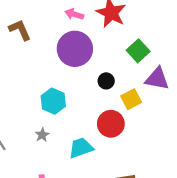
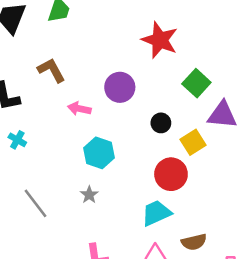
pink arrow: (74, 14) -> (79, 109), moved
purple circle: (75, 49) -> (120, 87), size x0.7
cyan trapezoid: (81, 148) -> (156, 213), moved

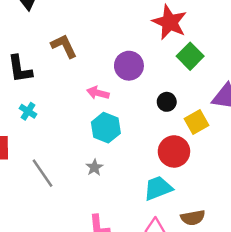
green square: (196, 83) -> (190, 56), moved
pink arrow: (79, 109) -> (98, 93), moved

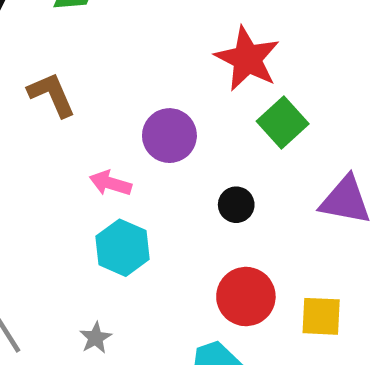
yellow square: (197, 122) -> (321, 316), moved, turned 30
gray star: (94, 167) -> (96, 338), moved

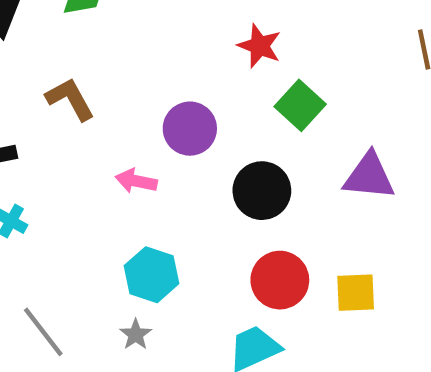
red star: (247, 59) -> (259, 46), size x0.7
black circle: (236, 205) -> (262, 191), size x1.6
cyan hexagon: (123, 248) -> (152, 275), moved

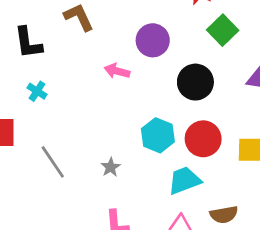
cyan hexagon: (152, 275) -> (158, 135), moved

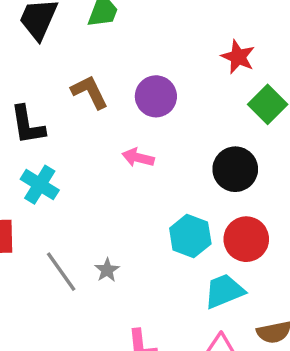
purple circle: (153, 40) -> (156, 96), moved
cyan cross: (37, 91) -> (40, 185), size x1.5
gray star: (111, 167) -> (107, 270), moved

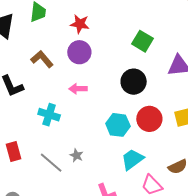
red star: (238, 57) -> (80, 24), moved
cyan cross: (40, 185) -> (49, 115), moved
cyan trapezoid: (224, 291) -> (132, 159), moved

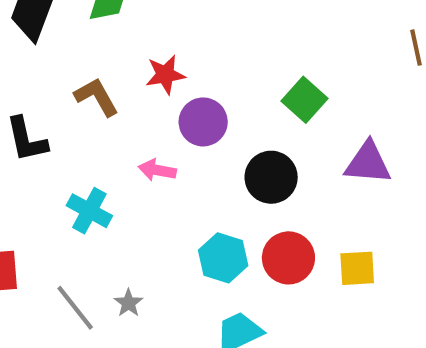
red star: (80, 24) -> (165, 75), moved, turned -30
purple circle: (79, 52) -> (203, 122), moved

